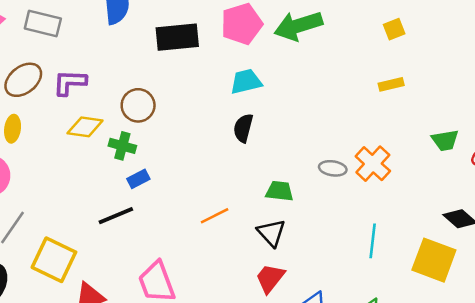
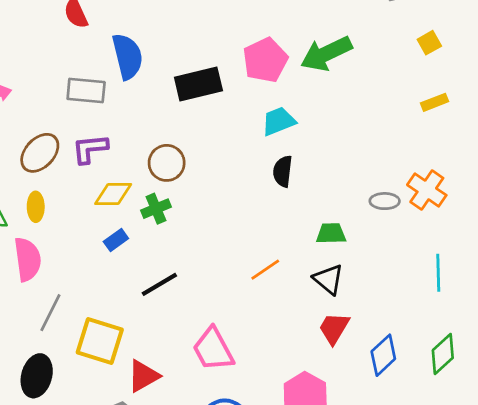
gray rectangle: (43, 24) -> (86, 91), moved
green cross: (122, 146) -> (156, 209), turned -30
blue rectangle: (138, 179) -> (116, 240), moved

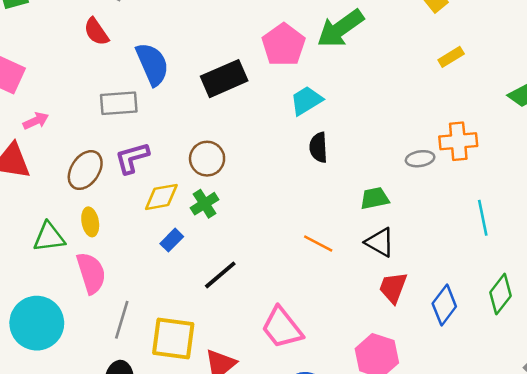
orange cross: (427, 190) -> (458, 141), turned -30
orange line: (265, 270) -> (318, 243), turned 72

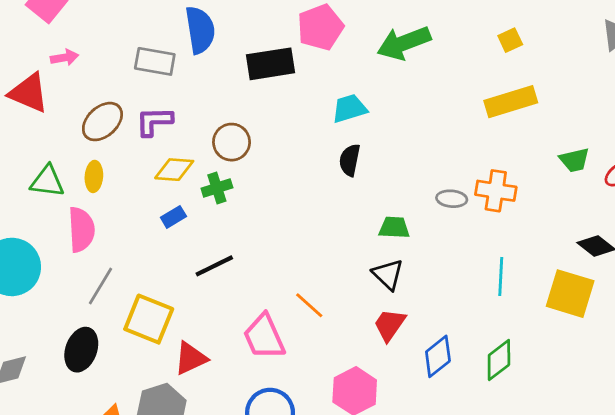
pink pentagon: (284, 45) -> (320, 27), moved
yellow rectangle: (451, 57) -> (511, 102), size x1.8
orange line: (318, 243) -> (309, 305), moved

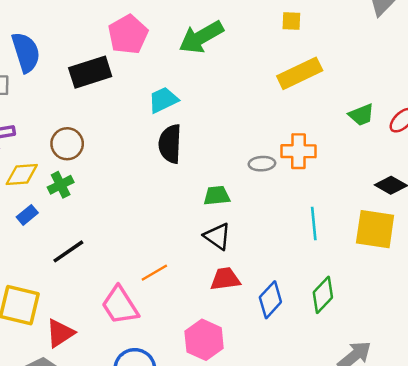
yellow square: (510, 40) -> (291, 21), turned 36
black semicircle: (350, 160) -> (170, 144), size x1.4
orange line: (309, 305) -> (154, 273), turned -64
red trapezoid: (390, 325) -> (225, 279), turned 56

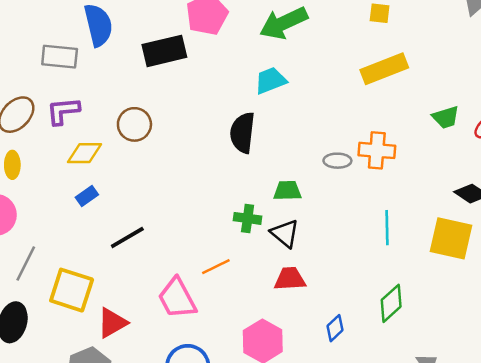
cyan trapezoid: (163, 100) -> (271, 81), moved
green cross: (61, 185) -> (248, 218), moved, turned 30
blue diamond: (270, 300) -> (335, 328), moved, size x0.7

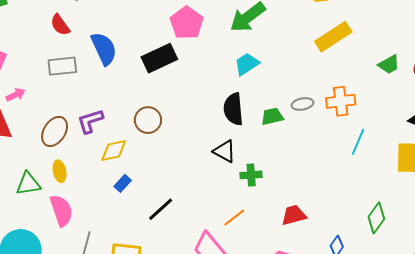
gray rectangle: (60, 57) -> (62, 66), moved
gray ellipse: (337, 161) -> (303, 104), moved
green trapezoid: (287, 191) -> (272, 116), moved
cyan line: (387, 228) -> (358, 142), moved, turned 36
black triangle: (285, 233) -> (225, 151), moved

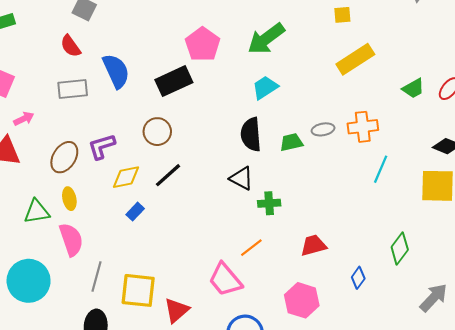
brown circle: (148, 120) -> (157, 132), moved
black line: (161, 209) -> (168, 175), moved

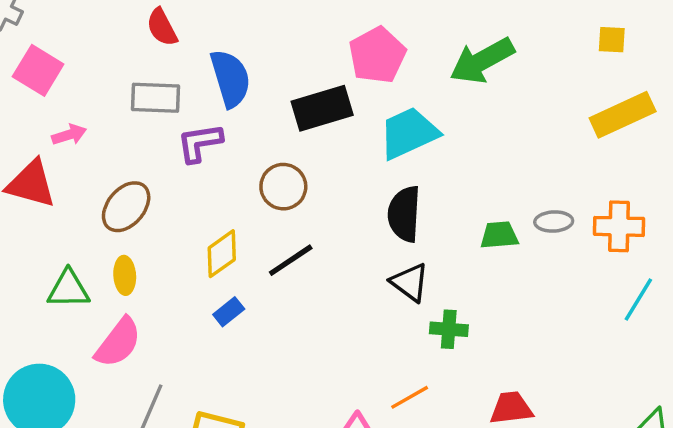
cyan trapezoid: (265, 88) -> (409, 133), moved, size x1.4
black semicircle: (251, 134) -> (404, 214), moved
purple L-shape: (102, 146) -> (200, 143), moved
yellow diamond: (126, 177) -> (222, 254), turned -32
pink semicircle: (71, 240) -> (118, 342), turned 48

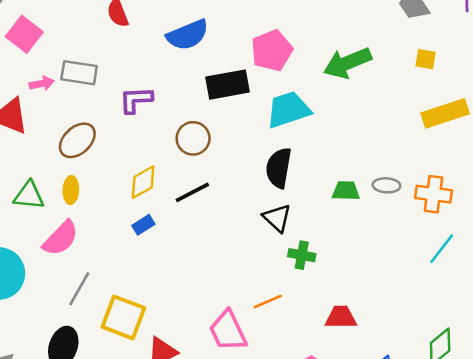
yellow square: (612, 40) -> (426, 59), moved
blue semicircle: (230, 78) -> (188, 35), moved, turned 78
gray rectangle: (155, 98) -> (79, 73), moved

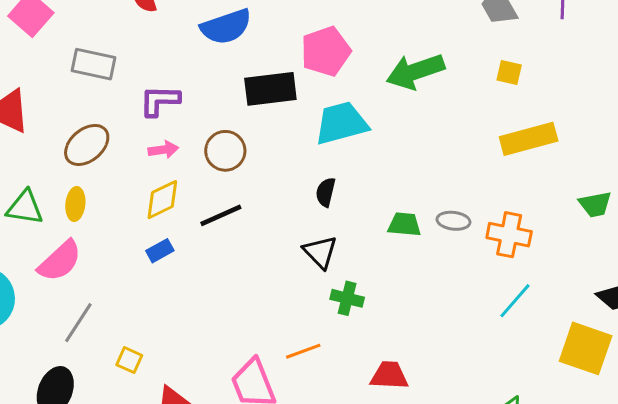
pink arrow: (42, 83) -> (163, 150), moved
black semicircle: (279, 168) -> (326, 192), size x0.6
yellow square: (123, 317) -> (129, 360), size x0.5

